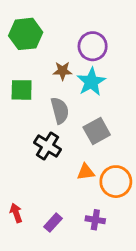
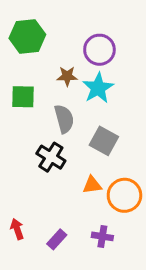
gray square: (97, 131) -> (104, 141), turned -32

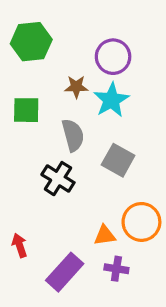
orange triangle: (92, 185) -> (105, 235), moved
red arrow: (17, 229) -> (20, 245), moved
purple rectangle: (57, 239) -> (65, 272), size x1.6

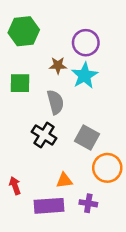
gray square: (118, 160) -> (87, 138), moved
orange triangle: (105, 235) -> (64, 181), moved
purple rectangle: (65, 272) -> (49, 206), turned 44

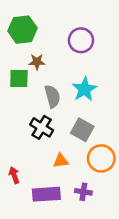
brown star: (58, 65) -> (37, 62), moved
cyan star: (85, 76) -> (85, 89), moved
orange triangle: (64, 181) -> (61, 161), moved

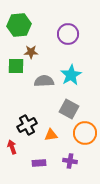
gray semicircle: (52, 96) -> (44, 81), turned -78
black cross: (42, 127) -> (27, 125), moved, turned 30
purple rectangle: (46, 194) -> (39, 163), size x0.6

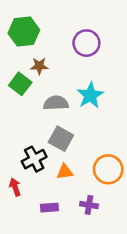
green square: (16, 66) -> (20, 84), turned 36
gray square: (69, 109) -> (61, 139), moved

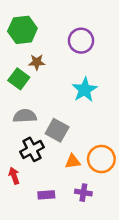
gray semicircle: (56, 103) -> (25, 116), moved
orange triangle: (65, 172) -> (73, 161), moved

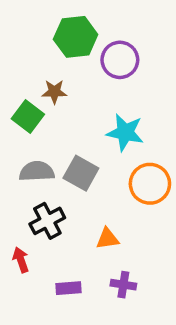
green hexagon: (22, 30) -> (76, 37), moved
cyan star: (85, 90) -> (125, 132), turned -30
gray square: (57, 130) -> (81, 173), moved
orange circle: (101, 159) -> (150, 184), moved

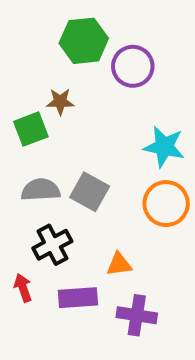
green square: (28, 116) -> (31, 129), turned 32
cyan star: (125, 132) -> (164, 147), moved
purple cross: (123, 285) -> (137, 315), size x1.4
purple rectangle: (69, 288) -> (78, 298), moved, size x1.4

